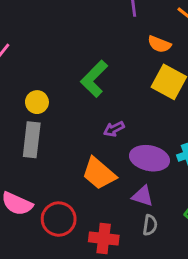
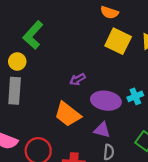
green L-shape: (94, 79) -> (33, 35), moved

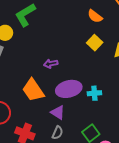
yellow square: (118, 41) -> (95, 43), size x0.7
purple ellipse: (106, 101) -> (69, 89), turned -40

